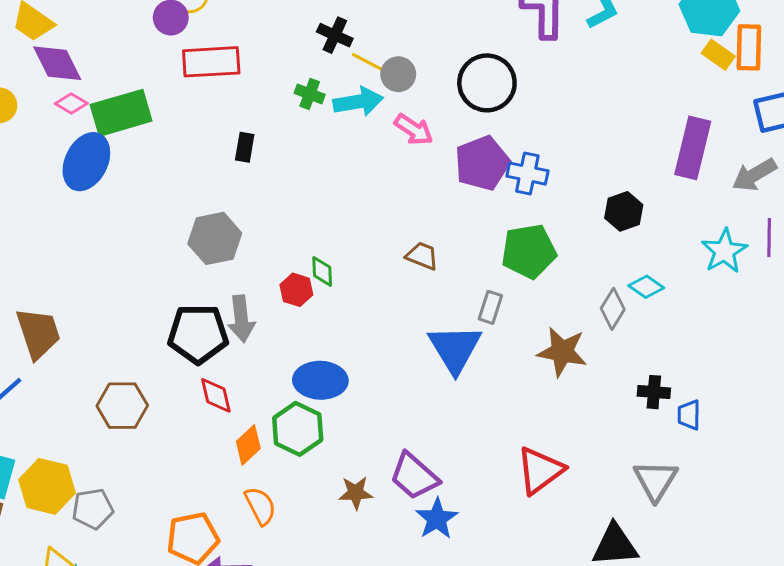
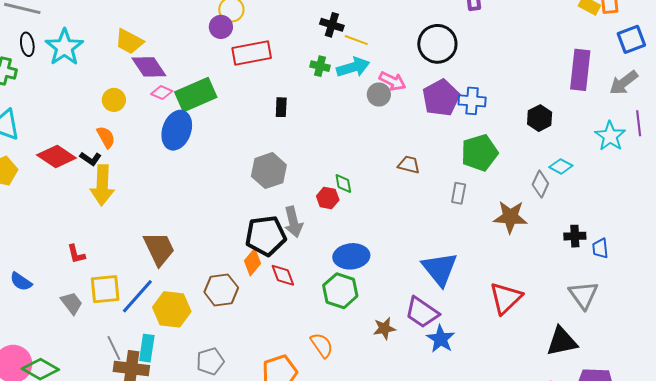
gray circle: (398, 74) -> (379, 95), moved
blue triangle: (455, 349) -> (440, 269), moved
orange diamond: (248, 445) -> (252, 262), moved
yellow hexagon: (47, 486) -> (172, 309), moved

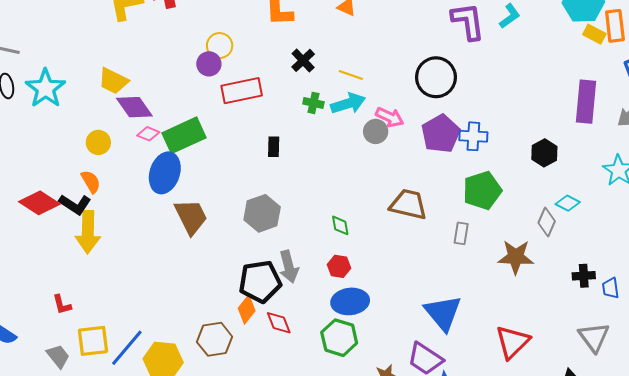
black cross: (332, 25) -> (303, 60), moved, turned 30
black L-shape: (91, 159) -> (75, 204), size x1.4
brown trapezoid: (409, 165) -> (408, 204), size x1.6
red hexagon: (328, 198) -> (339, 266), moved
brown trapezoid: (159, 249) -> (191, 217), moved

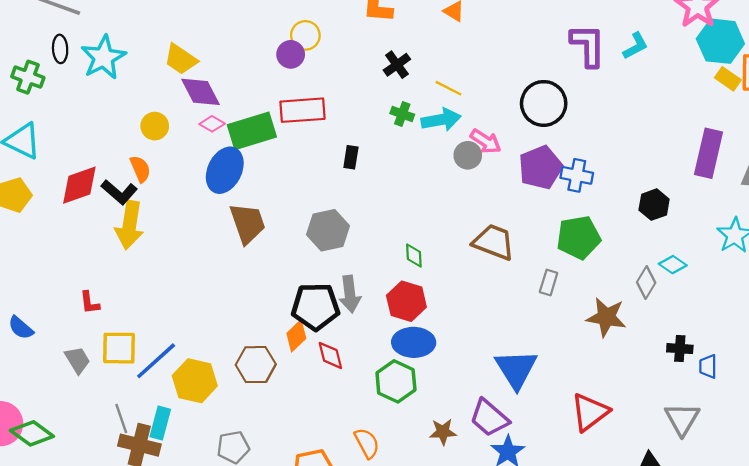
red rectangle: (242, 91) -> (303, 110), moved
red diamond: (39, 203) -> (79, 185), turned -60
red hexagon: (339, 266) -> (406, 301), size x1.5

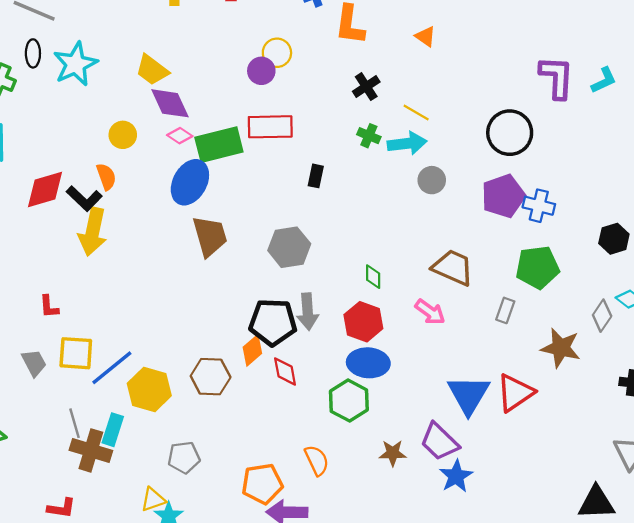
pink arrow: (486, 141) -> (430, 312), moved
red triangle: (590, 412) -> (515, 393), moved

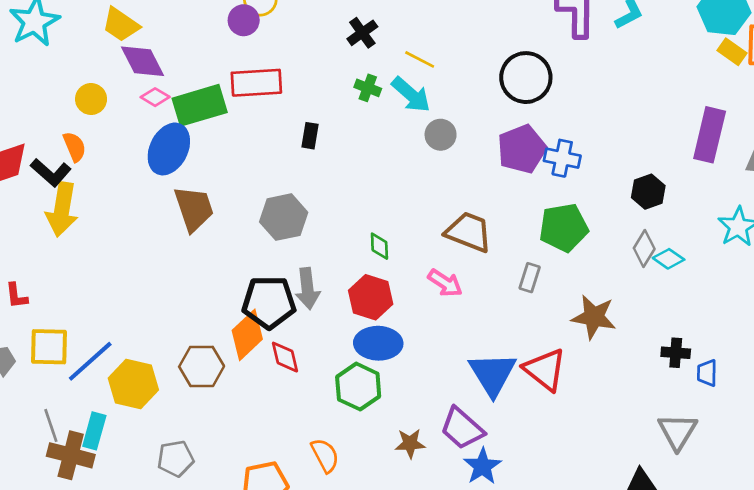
cyan arrow: (407, 143) -> (411, 95), turned 51
gray diamond: (602, 316) -> (644, 249), moved
orange diamond: (252, 350) -> (247, 335), size x1.4
red triangle: (515, 393) -> (545, 370), turned -45

